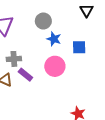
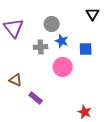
gray cross: (14, 59) -> (41, 47), moved
purple rectangle: (25, 75) -> (36, 98), moved

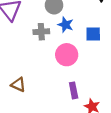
brown triangle: (16, 80) -> (18, 85), moved
purple rectangle: (36, 98) -> (74, 90), moved, turned 40

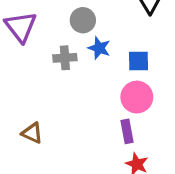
pink circle: (67, 55) -> (137, 97), moved
purple rectangle: (74, 90) -> (127, 131), moved

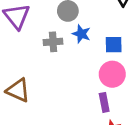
brown triangle: (32, 133) -> (18, 90), moved, size x1.4

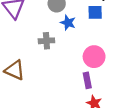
gray cross: (53, 42) -> (46, 41), moved
blue square: (114, 45) -> (95, 12), moved

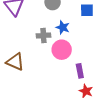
blue star: (68, 23) -> (63, 27), moved
pink circle: (94, 57) -> (62, 50), moved

